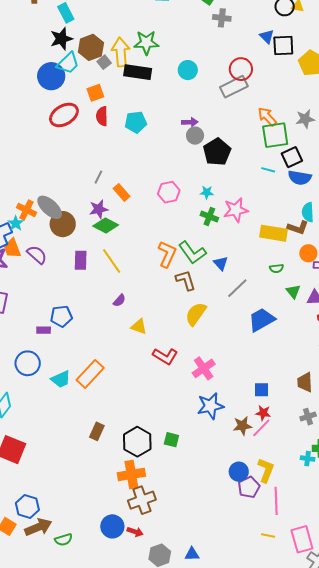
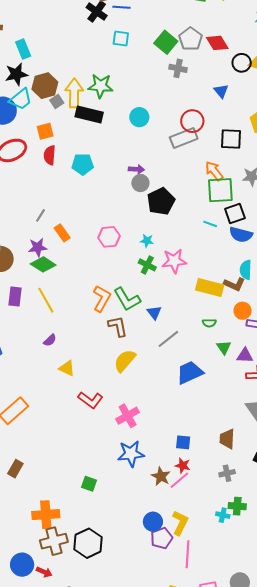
black square: (283, 45) -> (231, 139), moved
brown star: (242, 426) -> (161, 476), turned 30
black hexagon: (137, 442) -> (88, 543), moved

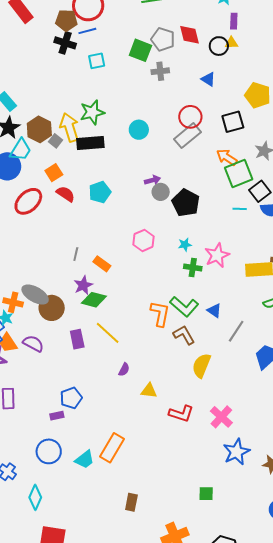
red diamond: (217, 43) -> (190, 35), turned 35
red semicircle: (50, 155) -> (66, 194), turned 138
pink hexagon: (109, 237) -> (144, 240), moved

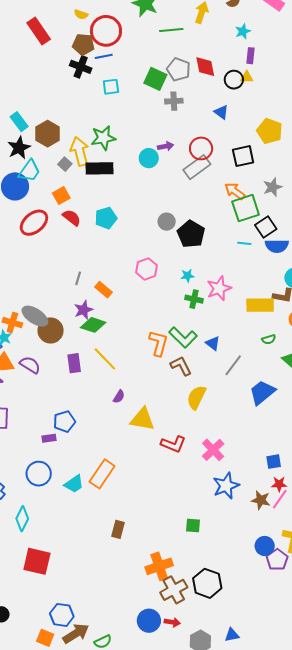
brown hexagon: (39, 129) -> (48, 134), moved
purple arrow: (152, 180) -> (166, 146), moved
yellow triangle: (149, 391) -> (142, 419), size x1.5

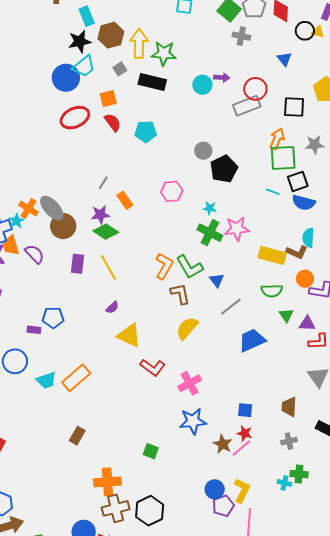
yellow arrow: (80, 151) -> (139, 44), moved
orange arrow: (235, 191) -> (277, 139), turned 60
green cross: (194, 299) -> (210, 233), size x1.4
green semicircle: (269, 339) -> (272, 291), size x1.5

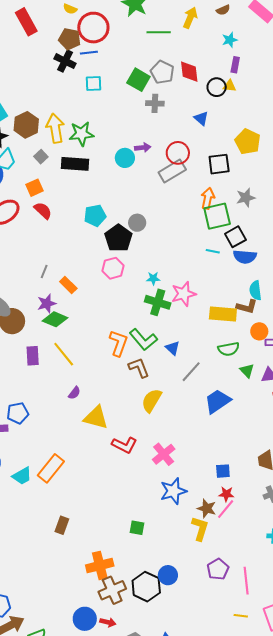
cyan pentagon: (146, 132) -> (95, 216), moved
black pentagon: (224, 169) -> (118, 238), moved
blue circle: (215, 489) -> (168, 575), moved
yellow L-shape: (242, 491) -> (200, 529), moved

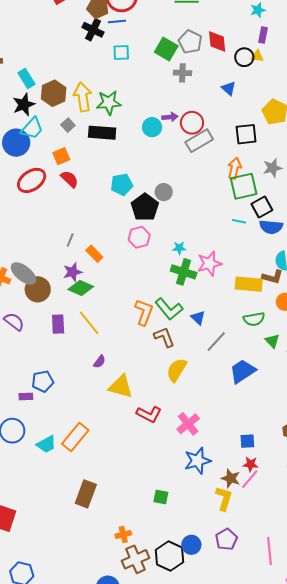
red circle: (178, 153) -> (192, 123), moved
brown rectangle: (62, 525) -> (86, 494), size x1.5
orange cross: (100, 565) -> (123, 534), size x0.6
purple pentagon: (218, 569) -> (226, 539), moved

